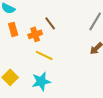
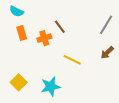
yellow line: (44, 55) -> (72, 60), moved

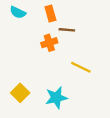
brown line: (60, 27) -> (67, 30), turned -48
orange rectangle: (22, 33) -> (50, 13), moved

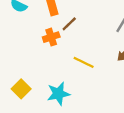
brown line: (67, 30) -> (69, 24), turned -49

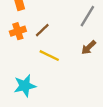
brown line: (69, 24) -> (42, 30), moved

